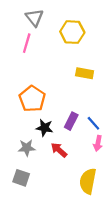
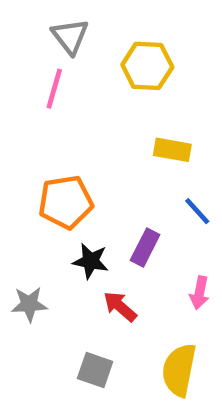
orange pentagon: (32, 99) -> (66, 202), turned 30
blue line: (93, 123) -> (197, 211), moved
gray star: (27, 148) -> (29, 304), moved
gray square: (21, 178) -> (95, 370), moved

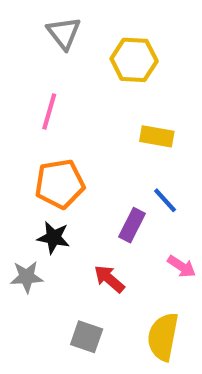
pink line: (54, 89) -> (49, 112), moved
blue line: (197, 211) -> (165, 200), moved
black star: (91, 261) -> (53, 238), moved
pink arrow: (200, 293) -> (182, 266), turned -68

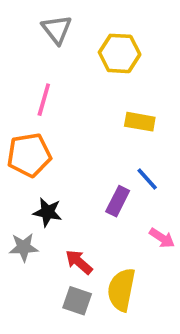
orange pentagon: (60, 184) -> (29, 155), moved
red arrow: (109, 279) -> (79, 262), moved
yellow semicircle: (163, 337) -> (121, 290), moved

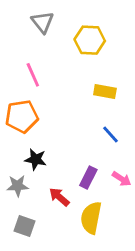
pink line: (44, 100) -> (33, 75), turned -40
purple rectangle: (118, 201) -> (88, 177), moved
gray square: (77, 301) -> (24, 226), moved

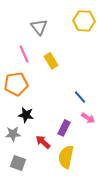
gray triangle: (43, 22) -> (39, 27), moved
yellow hexagon: (90, 40) -> (84, 21), moved
yellow rectangle: (105, 91) -> (51, 61), moved, turned 49
pink arrow: (122, 179) -> (88, 118), moved

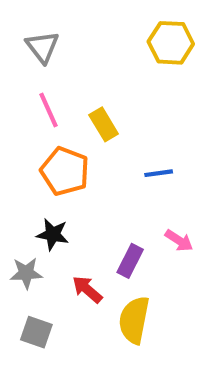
gray triangle: (39, 27) -> (42, 47), moved
orange pentagon: (16, 84) -> (65, 171), moved, turned 30
blue line: (80, 97) -> (159, 173), moved, turned -56

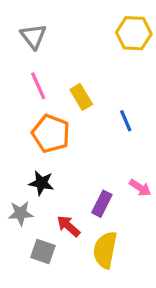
blue line: (159, 173) -> (126, 121), moved, turned 75
gray square: (36, 332) -> (43, 252), moved

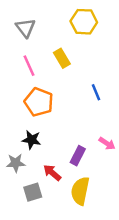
yellow hexagon: (134, 33) -> (84, 22), moved
yellow rectangle: (81, 97) -> (62, 58), moved
gray square: (43, 252) -> (33, 192), turned -36

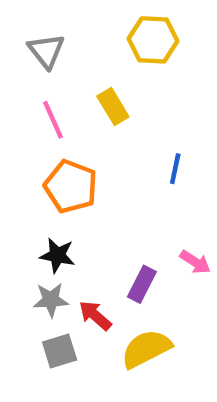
blue line: (96, 92) -> (175, 169), turned 35
gray star: (16, 163) -> (51, 300), moved
yellow semicircle: (80, 191) -> (146, 349), turned 52

